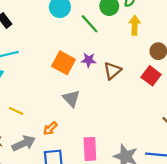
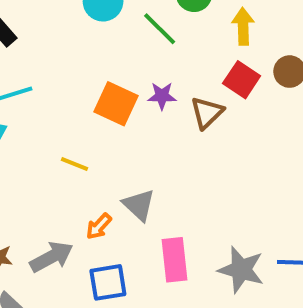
red square: (151, 76) -> (242, 80), moved
gray triangle: (71, 99) -> (139, 205), moved
yellow line: (16, 111) -> (75, 164), moved

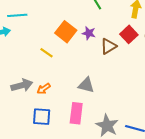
yellow line: (75, 164) -> (46, 53), moved
gray triangle: (139, 205) -> (86, 85), moved, turned -42
gray arrow: (52, 257) -> (22, 85), moved

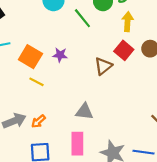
orange square: (66, 32) -> (30, 57), moved
purple star: (89, 33) -> (60, 55), moved

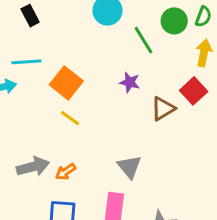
purple star: (60, 55) -> (130, 82), moved
gray triangle: (84, 112) -> (129, 167), turned 36

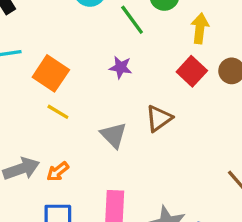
brown triangle: (163, 109) -> (159, 118), moved
gray triangle: (129, 167) -> (114, 135), moved

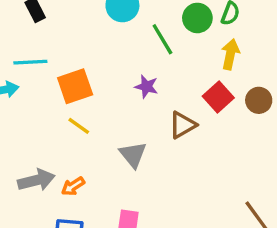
orange square: (51, 73) -> (75, 86), turned 32
brown triangle: (159, 118) -> (183, 125), moved

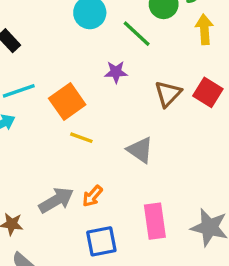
purple star: (146, 87) -> (116, 72), moved
red square: (218, 97) -> (208, 92), moved
brown triangle: (183, 125) -> (168, 94), moved

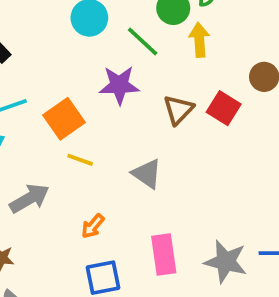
yellow arrow: (204, 29) -> (199, 40), moved
purple star: (116, 72) -> (119, 85), size x1.5
gray arrow: (56, 200) -> (29, 198), moved

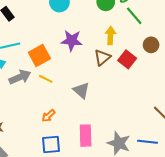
yellow arrow: (199, 40) -> (110, 36), moved
green line: (143, 41) -> (134, 16), moved
gray arrow: (29, 198) -> (20, 77), moved

